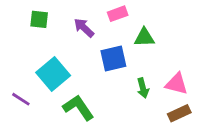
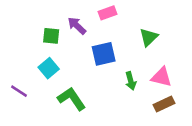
green square: (39, 19) -> (51, 36), moved
green triangle: (144, 38) -> (149, 37), moved, turned -42
cyan square: (53, 74) -> (49, 68), size x0.7

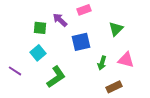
green arrow: (131, 81) -> (102, 63), turned 32
green L-shape: (72, 99) -> (56, 77), turned 90
brown rectangle: (164, 104) -> (114, 87), moved

